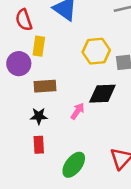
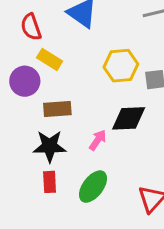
yellow rectangle: (39, 46) -> (50, 59), turned -66
black star: (39, 116) -> (50, 146), size x1.5
green ellipse: (74, 165) -> (93, 187), moved

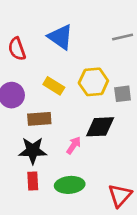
yellow rectangle: (50, 59) -> (54, 86), moved
green ellipse: (93, 187) -> (70, 185), turned 48

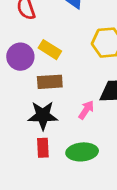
yellow rectangle: (54, 86) -> (50, 50), moved

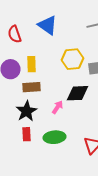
yellow rectangle: (50, 50) -> (32, 64), turned 56
black star: (43, 115) -> (26, 111), turned -30

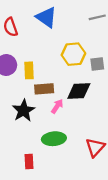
yellow rectangle: (32, 64) -> (29, 70), moved
brown rectangle: (32, 87) -> (44, 89), moved
red rectangle: (26, 134) -> (29, 161), moved

